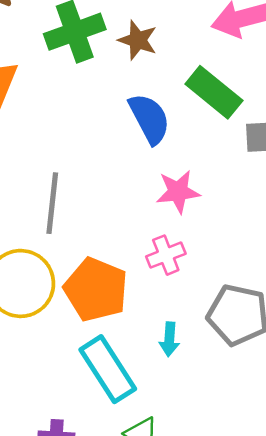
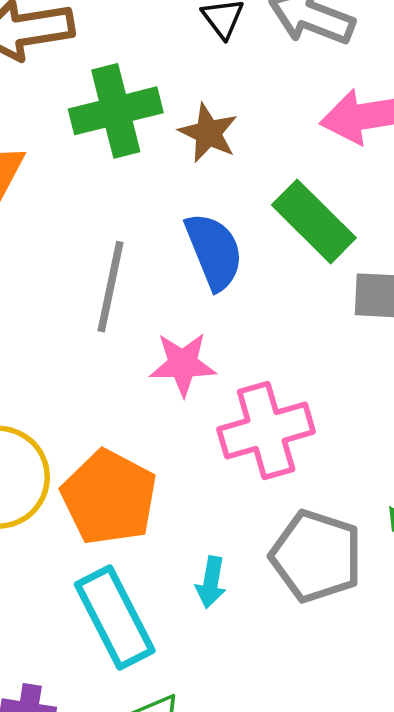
pink star: (178, 192) -> (183, 364), moved
gray line: (52, 203) -> (111, 287), moved
pink cross: (166, 255) -> (266, 430), moved, size x1.6

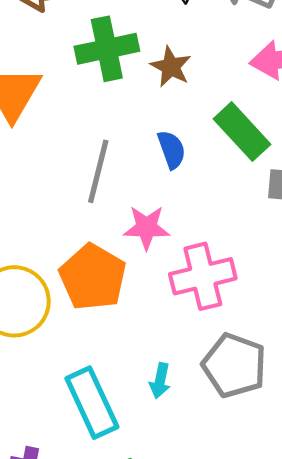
blue semicircle: (214, 251) -> (171, 150), size x0.7
orange pentagon: (109, 497) -> (93, 277), moved

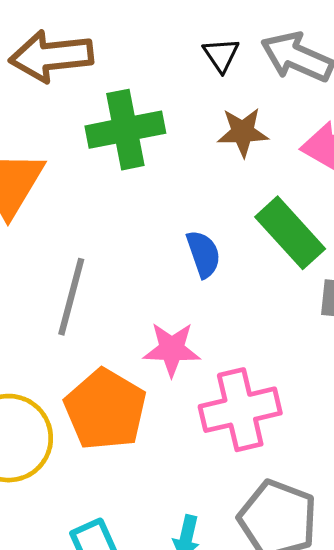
brown star: (171, 67) -> (243, 132), moved, turned -30
gray line: (98, 171) -> (71, 297), moved

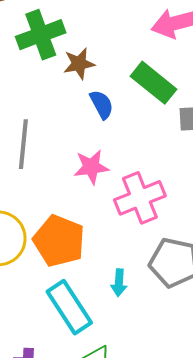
brown star: (243, 132) -> (79, 64), moved
orange pentagon: (105, 409) -> (59, 241), moved

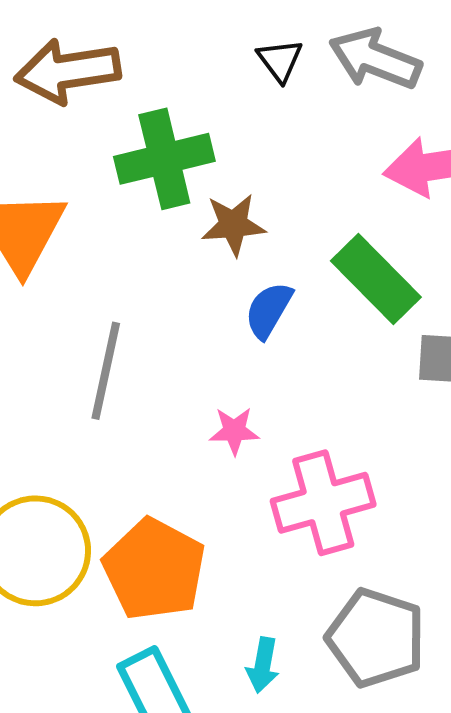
blue semicircle: (102, 104) -> (269, 310), turned -128
pink star: (91, 167) -> (234, 431), size x0.7

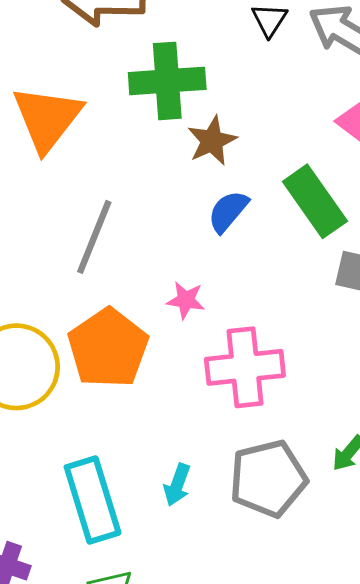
brown star: (233, 225) -> (212, 141), turned -30
orange pentagon: (154, 569) -> (108, 348), moved
gray pentagon: (376, 638) -> (268, 479), turned 30

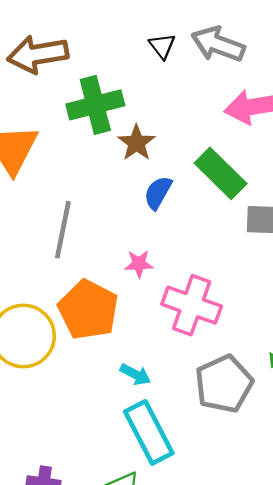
pink cross: (245, 367) -> (192, 305), turned 36
cyan arrow: (177, 485) -> (135, 374), moved, turned -72
cyan rectangle: (93, 500) -> (149, 432), moved

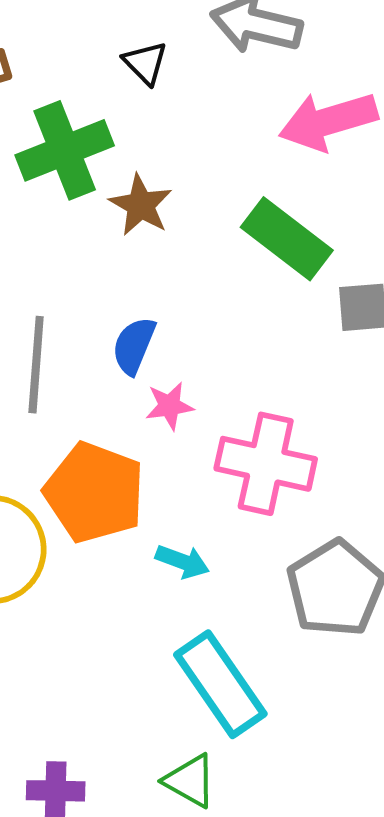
black triangle: (162, 46) -> (145, 63), moved
blue semicircle: (158, 193) -> (134, 346), moved
cyan arrow: (135, 374) -> (182, 561), moved

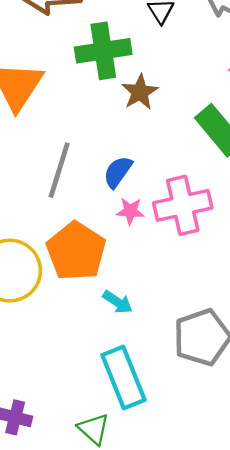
pink cross: (266, 464) -> (183, 205), moved, turned -38

